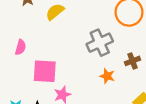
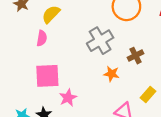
pink semicircle: (21, 47) -> (42, 38), moved

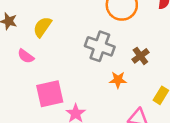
pink semicircle: (42, 38) -> (26, 56), moved, turned 126
gray cross: (100, 41) -> (100, 46), turned -30

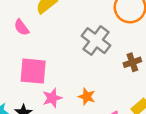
orange star: (118, 80) -> (87, 97), moved

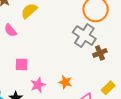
gray cross: (96, 41) -> (84, 36), moved
pink square: (33, 71) -> (22, 64), size x0.6

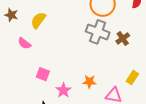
brown cross: (100, 53) -> (123, 38), moved
pink square: (22, 64) -> (43, 74), turned 32

